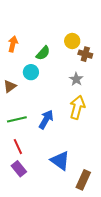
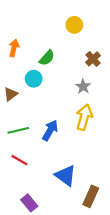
yellow circle: (72, 41) -> (74, 25), moved
brown cross: (85, 54) -> (93, 59), turned 32
red line: (18, 147) -> (19, 160), turned -35
purple rectangle: (19, 169) -> (29, 203), moved

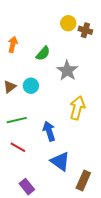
brown cross: (93, 59) -> (85, 30), moved, turned -32
cyan circle: (34, 79) -> (31, 86), moved
gray star: (83, 86) -> (67, 71), moved, size x1.5
blue arrow: (50, 130) -> (49, 131), moved, turned -48

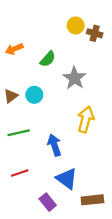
orange arrow: (13, 44) -> (14, 49), turned -126
red line: (18, 147) -> (20, 173), moved, turned -49
brown rectangle: (83, 181) -> (92, 200), turned 60
purple rectangle: (27, 187) -> (48, 202), moved

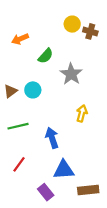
orange arrow: (14, 49) -> (20, 39), moved
yellow arrow: (86, 119) -> (82, 113), size x0.7
red line: (20, 173) -> (19, 164), turned -35
blue triangle: (67, 179) -> (64, 170), turned -40

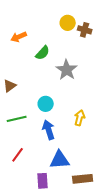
cyan circle: (33, 90) -> (46, 104), moved
yellow arrow: (82, 113) -> (80, 118), moved
purple rectangle: (46, 192) -> (43, 181), turned 35

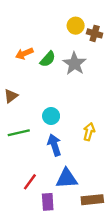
orange arrow: (19, 37) -> (24, 54), moved
gray star: (67, 70) -> (74, 64), moved
red line: (18, 155) -> (30, 182), moved

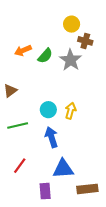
brown cross: (95, 33) -> (85, 41), moved
yellow arrow: (89, 132) -> (71, 111), moved
red line: (30, 182) -> (20, 166), moved

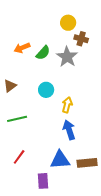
cyan circle: (48, 110) -> (46, 90), moved
blue arrow: (51, 137) -> (69, 130), moved
brown rectangle: (87, 189) -> (87, 163), moved

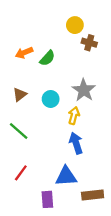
gray star: (67, 57) -> (84, 90), moved
brown triangle: (10, 86) -> (20, 95), moved
green line: (17, 119) -> (19, 131), turned 54
brown rectangle: (87, 163) -> (93, 195), moved

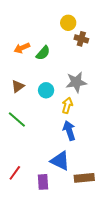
gray star: (84, 90) -> (76, 82), turned 30
red line: (21, 173) -> (15, 173), moved
blue triangle: (66, 176) -> (60, 161), turned 30

